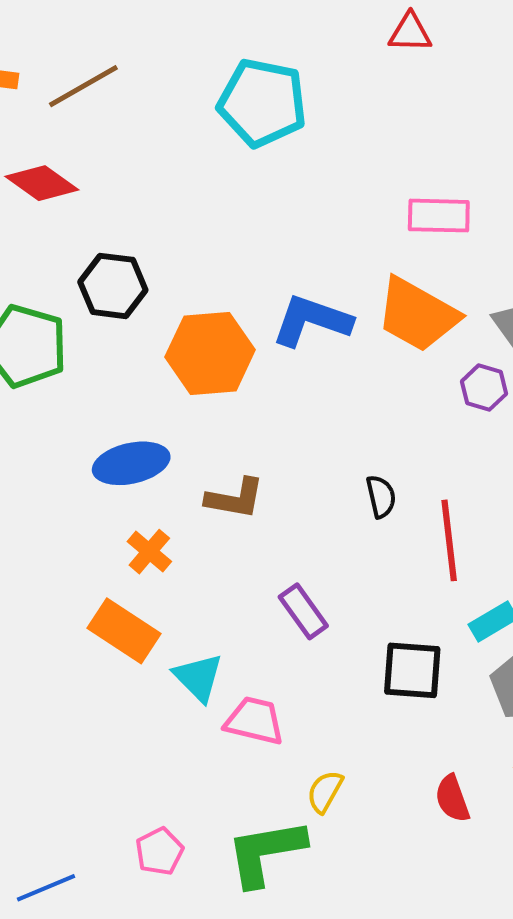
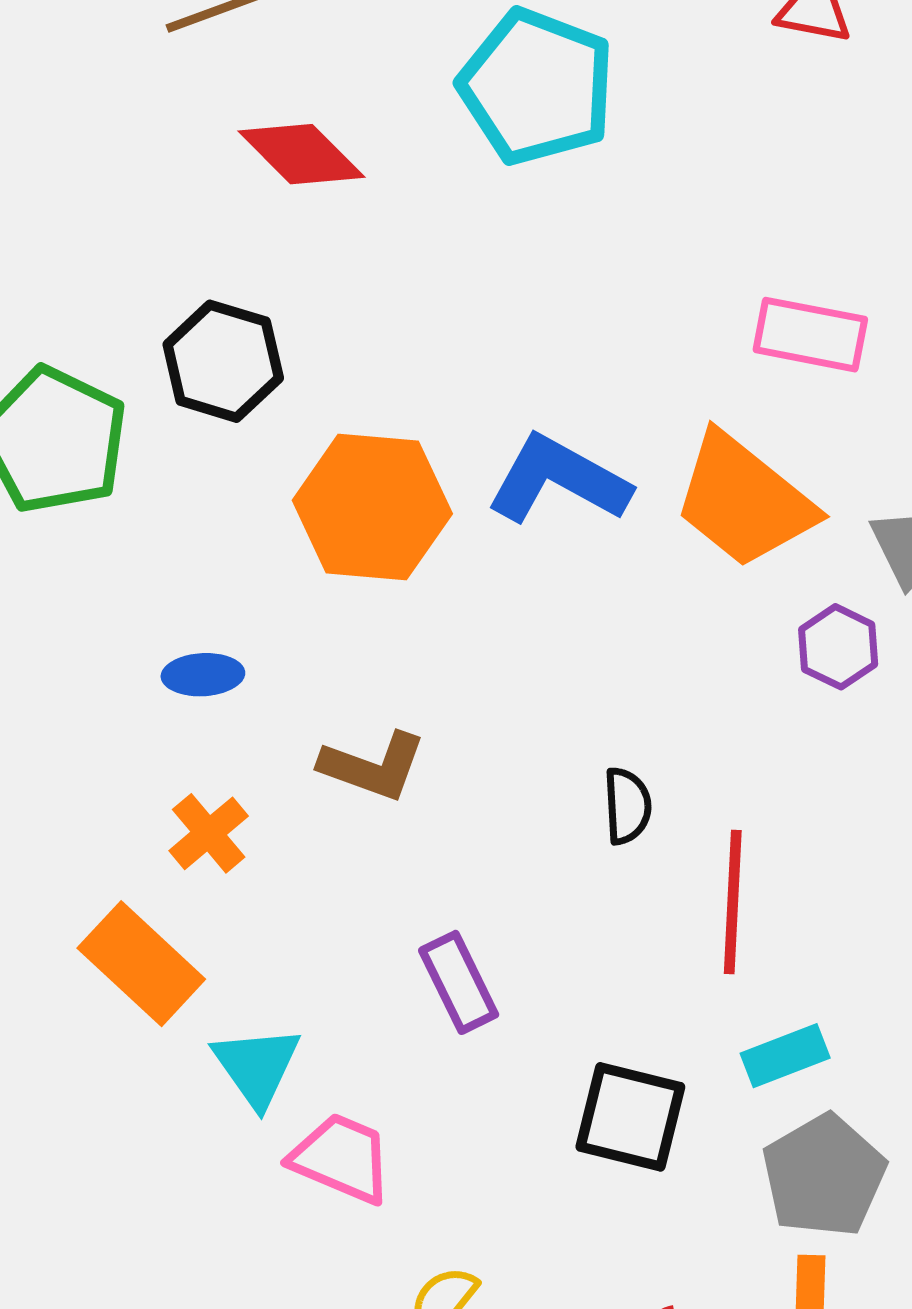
red diamond: (42, 183) -> (301, 154), moved
blue ellipse: (131, 463) -> (203, 675), size x0.6

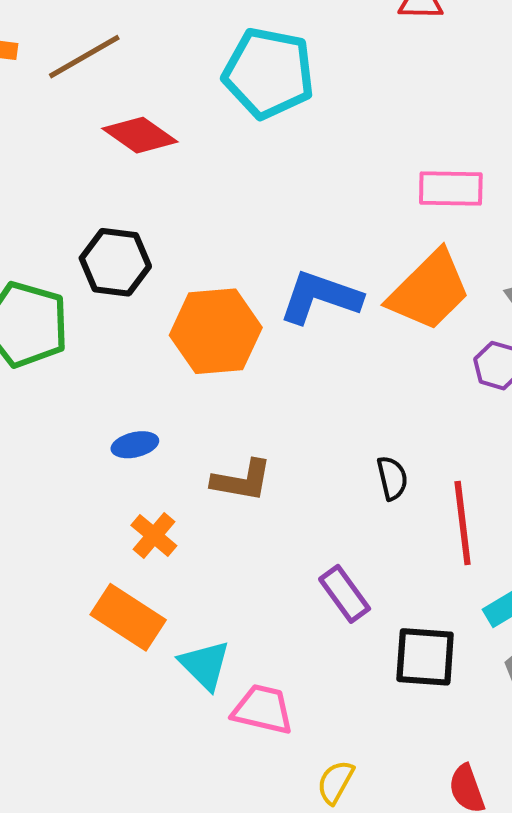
orange trapezoid: (744, 501) -> (429, 291), turned -74
purple rectangle: (459, 982) -> (345, 594), moved

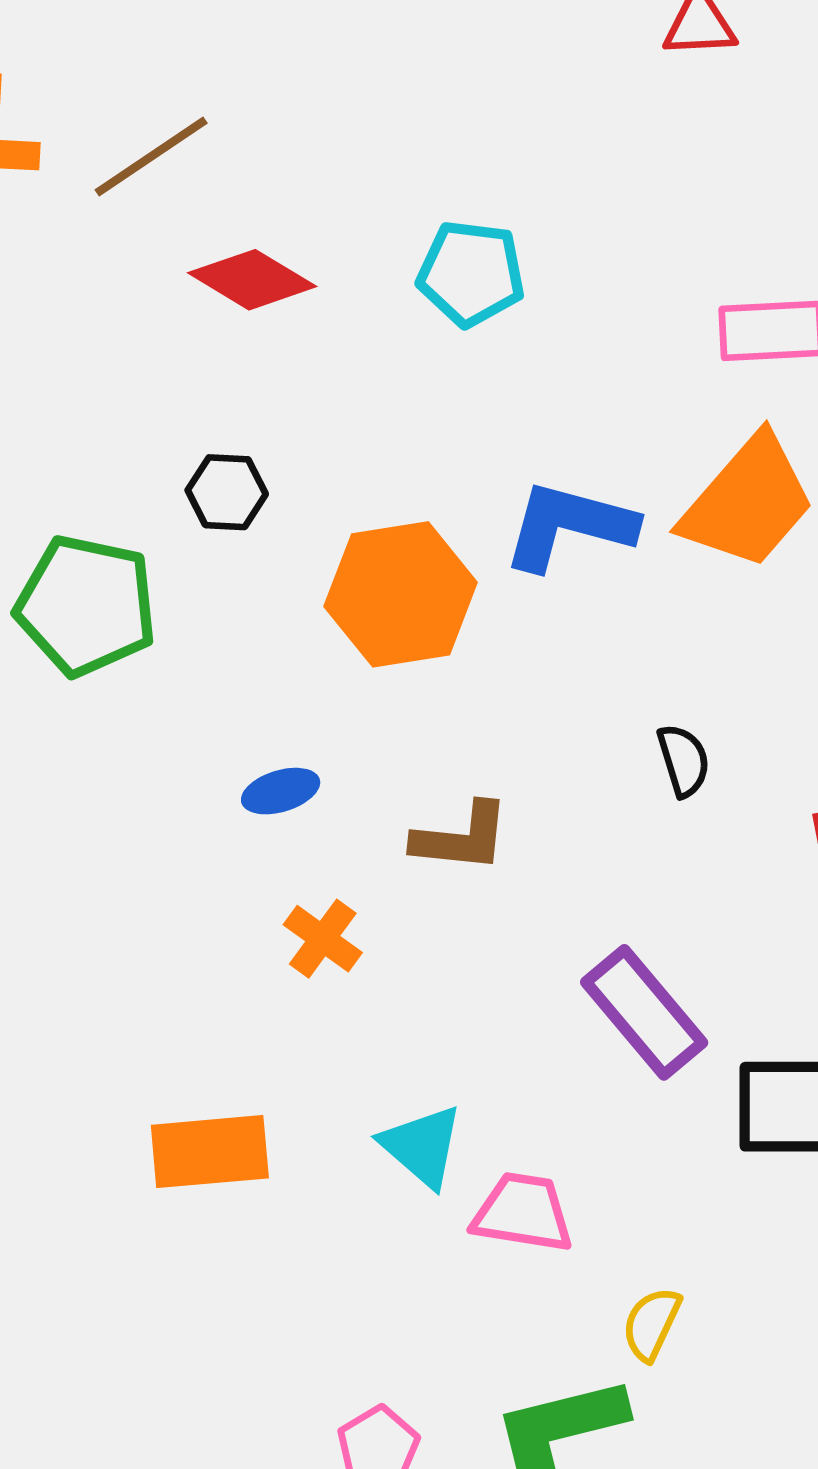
cyan pentagon: (269, 73) -> (471, 273), moved, size x0.7
black hexagon: (115, 262) -> (227, 492), size x0.7
black semicircle: (392, 478) -> (684, 760), moved
purple rectangle: (345, 594) -> (644, 1012), size x1.4
orange rectangle: (128, 617) -> (210, 1152), moved, turned -34

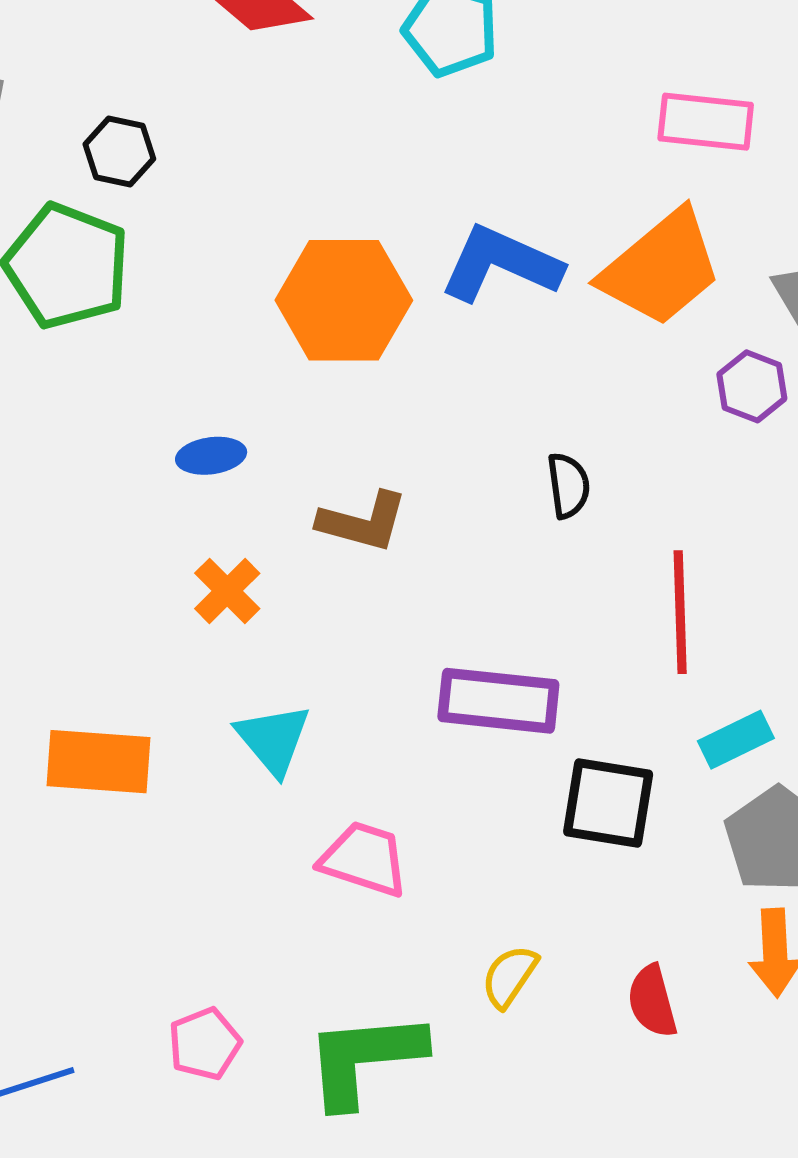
black hexagon: (227, 492) -> (119, 151), moved
purple rectangle: (644, 1012) -> (498, 701), turned -53
cyan triangle: (422, 1146) -> (273, 739), moved
yellow semicircle: (651, 1324) -> (510, 976), moved

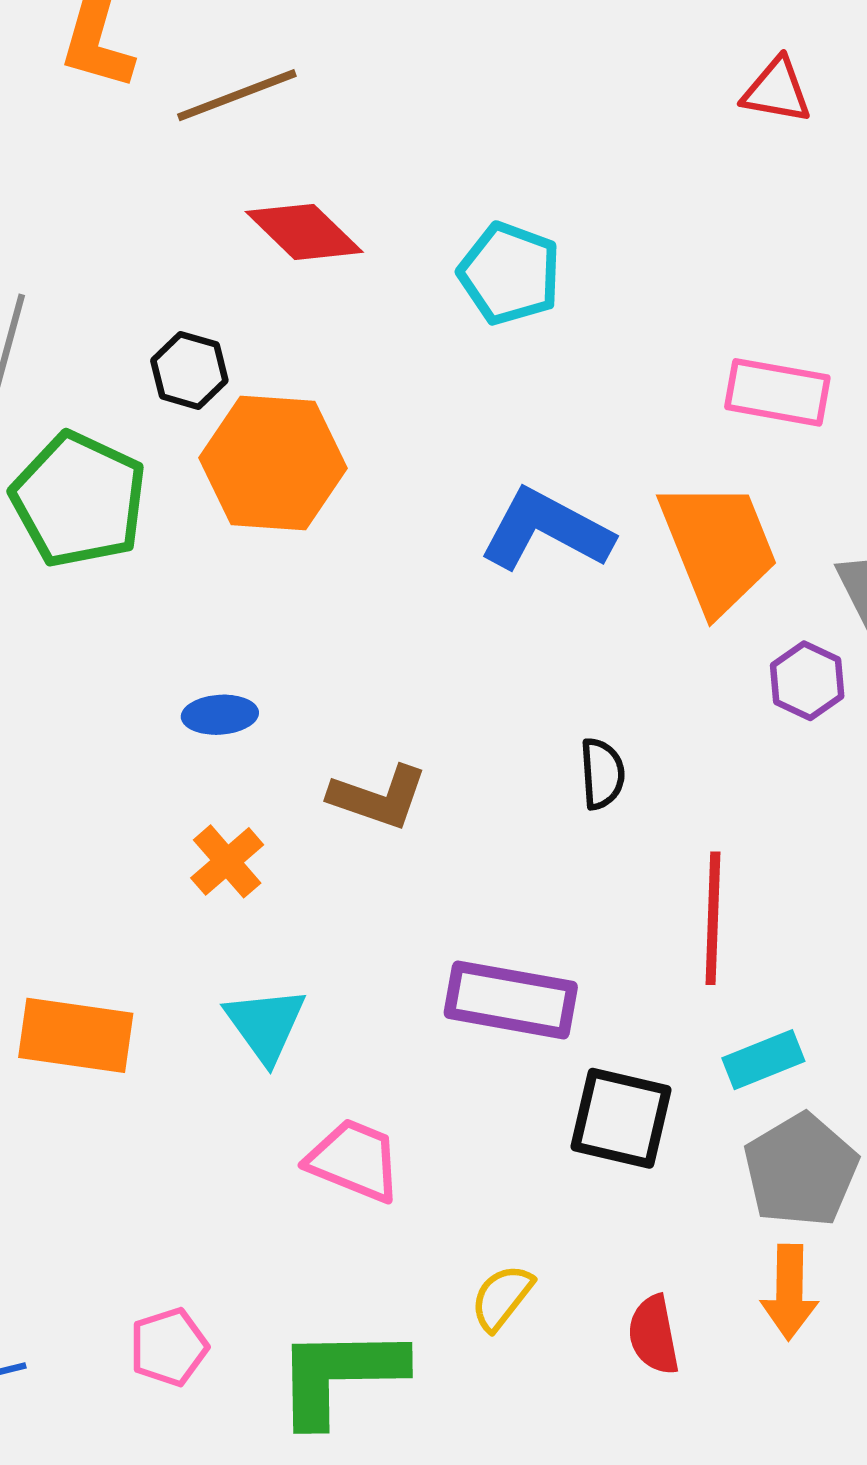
black hexagon: (119, 151) -> (189, 370), moved
orange trapezoid: (661, 268) -> (718, 547), turned -76
orange hexagon: (344, 300) -> (273, 463), moved

